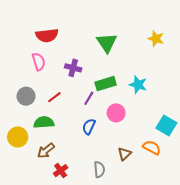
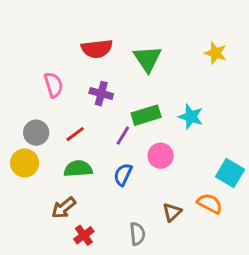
red semicircle: (47, 35) -> (97, 49), moved
green semicircle: (44, 122) -> (78, 169), moved
yellow circle: (18, 137) -> (25, 163), moved

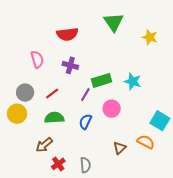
green triangle: (148, 59) -> (114, 22), moved
gray semicircle: (137, 234) -> (85, 165), moved

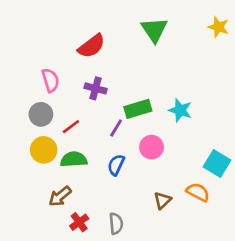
red semicircle: (67, 34) -> (91, 46), turned -30
yellow star: (150, 37) -> (218, 27), moved
gray circle: (25, 93) -> (41, 114), moved
yellow circle: (17, 114) -> (44, 150), moved

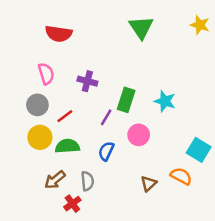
red semicircle: (91, 46) -> (59, 34), moved, turned 45
green rectangle: (138, 109) -> (126, 100), turned -55
gray semicircle: (116, 224) -> (87, 181), moved

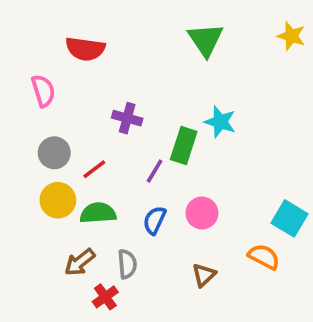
pink semicircle: (46, 74) -> (43, 91), moved
cyan star: (165, 101) -> (220, 122), moved
pink circle: (139, 135) -> (202, 213), moved
brown triangle: (149, 184) -> (204, 275), moved

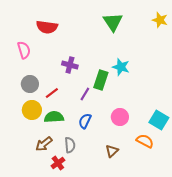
pink circle: (202, 213) -> (120, 117), moved

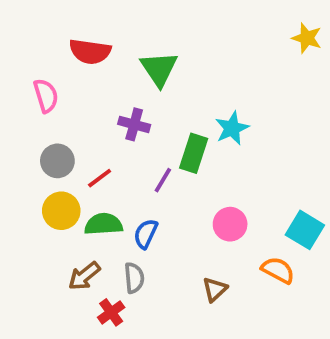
green triangle: (113, 22) -> (159, 69), moved
cyan star: (121, 67) -> (232, 128), turned 30
blue semicircle: (85, 121) -> (146, 234), moved

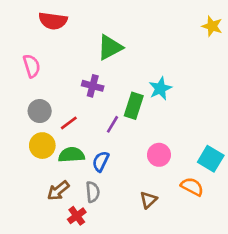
red semicircle: (90, 52) -> (53, 21), moved
green triangle: (159, 69) -> (110, 47), turned 36

